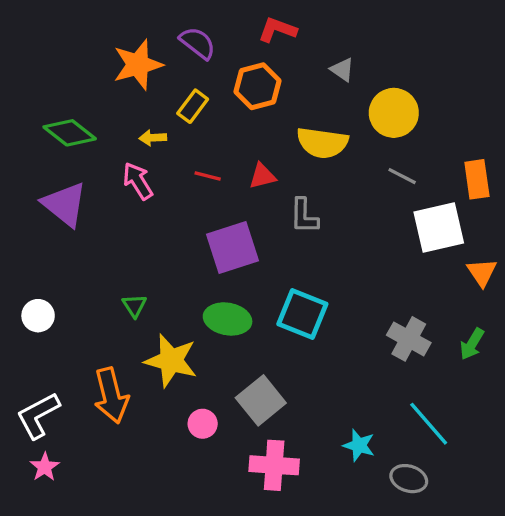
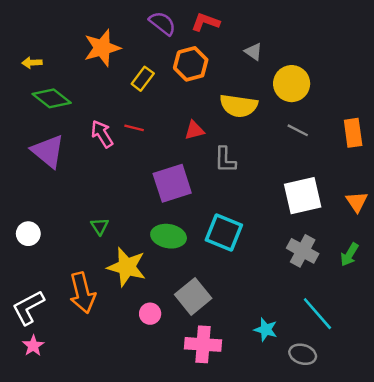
purple semicircle: (198, 43) -> (162, 23), moved
yellow arrow: (153, 138) -> (32, 63), moved
red line: (208, 176) -> (134, 128), moved
white square: (439, 228) -> (303, 196), moved

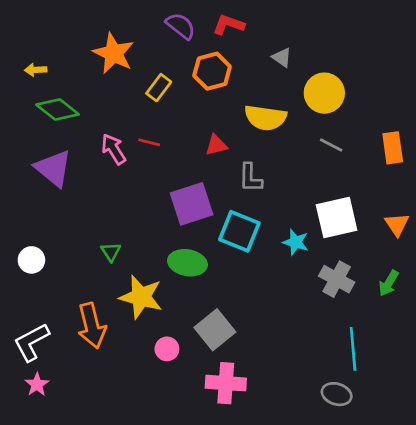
orange star: (102, 48) -> (114, 53), turned -30
cyan square: (224, 232) -> (239, 231), moved
cyan line: (317, 314) -> (353, 349), turned 36
cyan star: (266, 330) -> (296, 242), moved

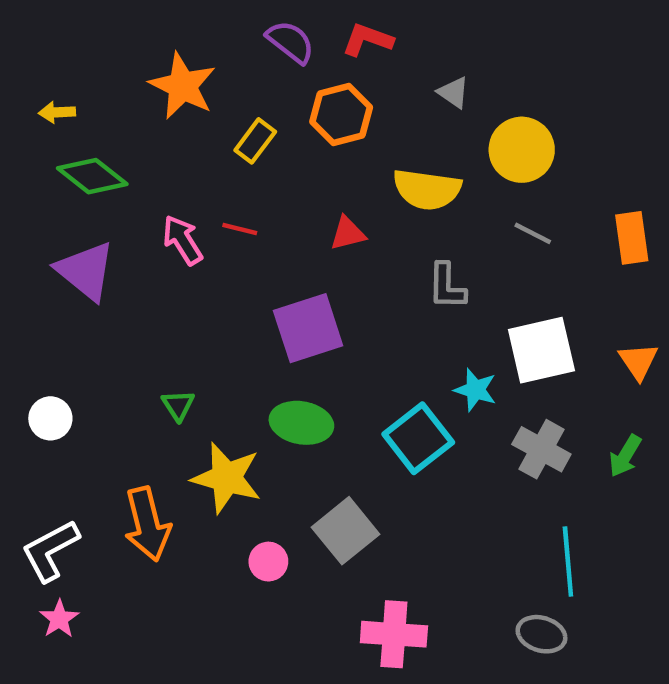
gray L-shape: (250, 178) -> (447, 286), moved
cyan square: (239, 231) -> (418, 438), moved, turned 30
pink cross: (226, 383) -> (394, 634), moved

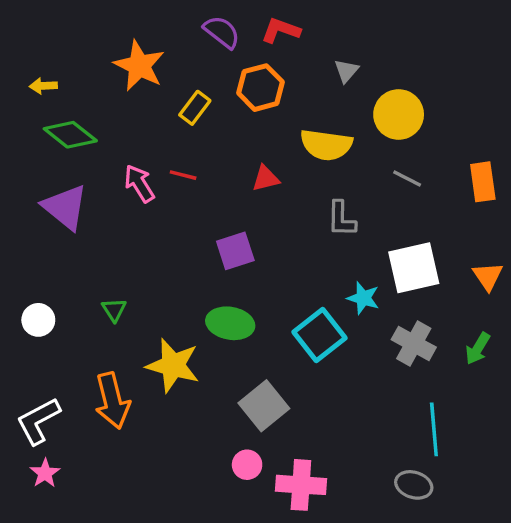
gray triangle: (453, 92) -> (346, 71), turned 36
purple square: (308, 328) -> (235, 251), size x0.7
green triangle: (178, 405) -> (114, 310), moved
pink circle: (268, 562) -> (247, 465), moved

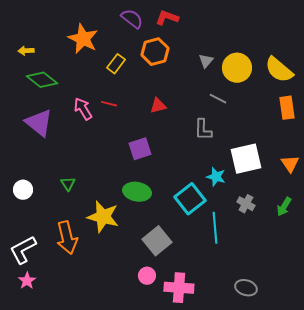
gray triangle: (346, 71) -> (206, 61), moved
yellow semicircle: (326, 145) -> (279, 70), moved, turned 32
gray line: (407, 178) -> (218, 99), moved
gray cross: (414, 343) -> (246, 204), size x0.7
cyan line: (434, 429) -> (215, 228), moved

